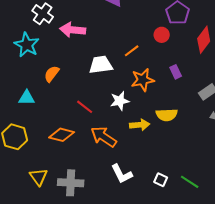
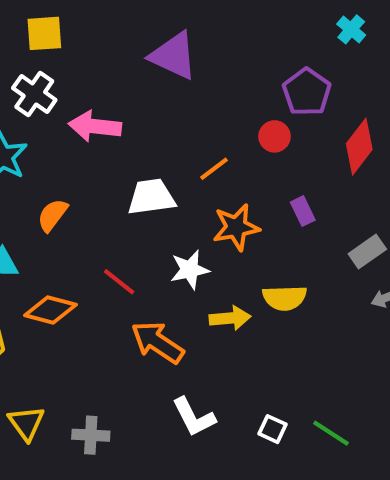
orange diamond: (62, 135) -> (50, 310), moved
gray cross: (71, 183) -> (91, 435), size x0.7

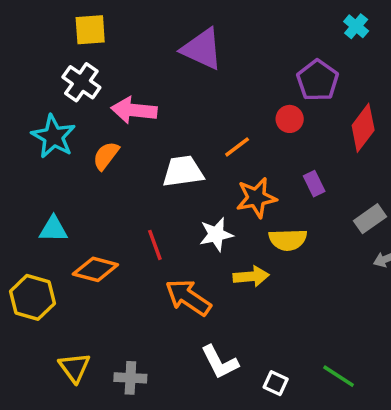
orange semicircle: (52, 215) -> (106, 156), moved
red line: (119, 282) -> (155, 245), turned 32
yellow semicircle: (285, 298) -> (288, 240), moved
white square: (272, 429) -> (276, 383), moved

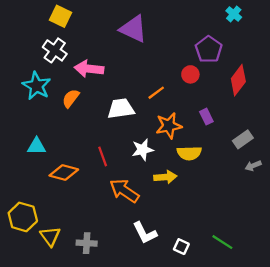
yellow square: (90, 30) -> (60, 16), turned 30
yellow hexagon: (32, 297) -> (23, 217), moved

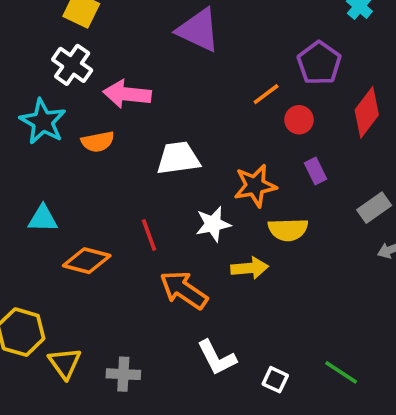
red circle: (190, 74) -> (299, 120), moved
orange line: (156, 93) -> (266, 94), moved
orange semicircle: (71, 98) -> (98, 142), turned -138

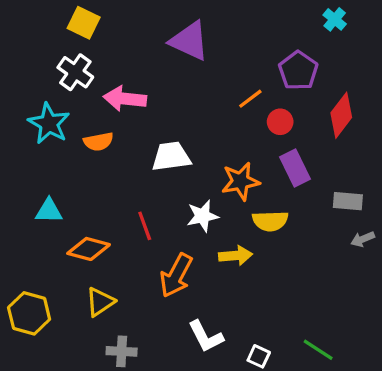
purple rectangle: (315, 171) -> (295, 168), size x1.5
gray rectangle: (374, 208) -> (348, 201), turned 40
orange arrow: (184, 290) -> (176, 275), turned -96
yellow triangle: (65, 363) -> (100, 302), moved, turned 32

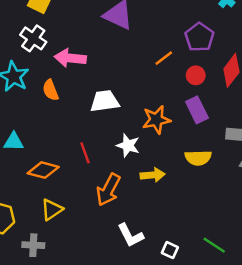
red circle: (280, 122) -> (196, 75), moved
orange semicircle: (98, 142) -> (51, 90), turned 80
white star: (203, 216) -> (128, 145), turned 30
yellow semicircle: (270, 221) -> (198, 158), moved
gray cross: (122, 351) -> (33, 245), moved

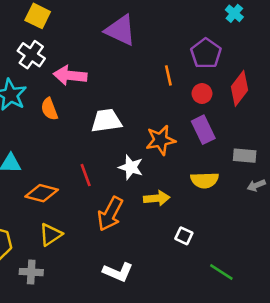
orange line: (164, 58) -> (168, 75), turned -66
white L-shape: (130, 235) -> (118, 272), moved, turned -40
white square: (170, 250) -> (184, 236), moved

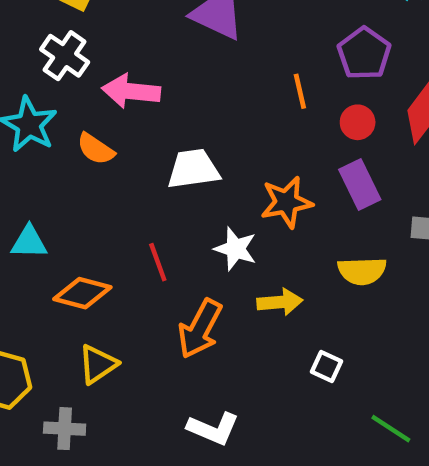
orange semicircle: (49, 109) -> (96, 149), turned -35

